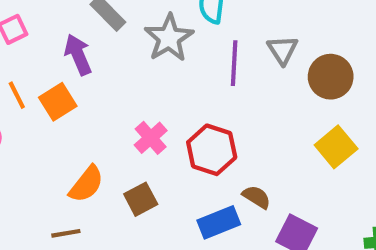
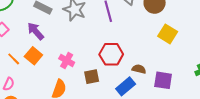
pink cross: (151, 138) -> (67, 60), moved
brown square: (141, 199) -> (92, 77), moved, turned 35

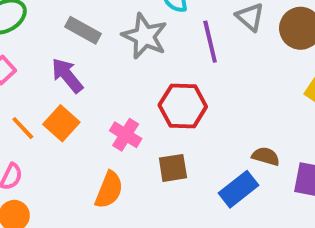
red hexagon: (111, 54) -> (183, 106), moved

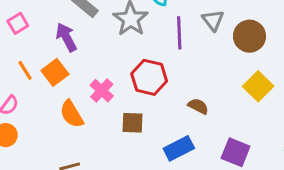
brown semicircle: (266, 156) -> (198, 106), moved
orange semicircle: (109, 190) -> (72, 114), moved, turned 116

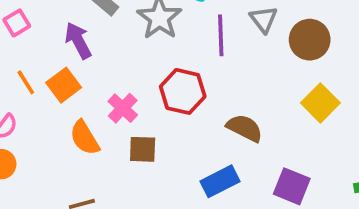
brown semicircle: (198, 106) -> (245, 128), size x1.4
brown square: (133, 123) -> (143, 149), moved

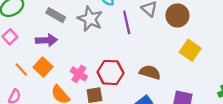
purple arrow: (78, 41) -> (46, 40), turned 126
red hexagon: (183, 91) -> (110, 72), moved

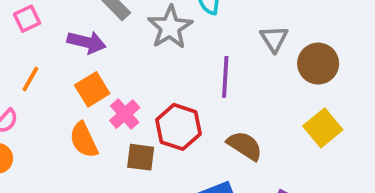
purple line: (127, 22) -> (225, 77), moved
orange square: (43, 67) -> (92, 89), moved
orange line: (21, 69) -> (30, 79), turned 56

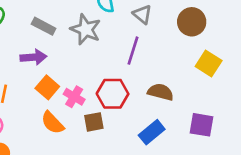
gray triangle: (274, 39) -> (142, 14), moved
purple line: (225, 77) -> (133, 51), turned 32

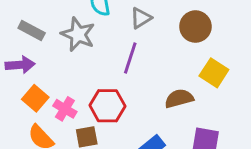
gray triangle: (142, 14) -> (141, 18), turned 48
brown semicircle: (161, 92) -> (179, 99), moved, turned -30

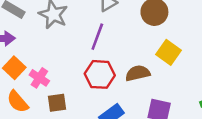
red hexagon: (107, 106) -> (100, 74), moved

